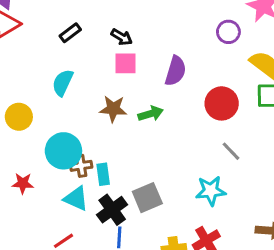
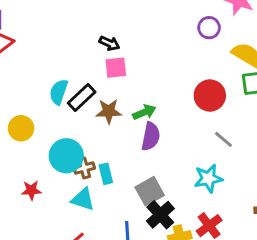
black rectangle: (70, 33) -> (82, 97), moved, size x1.4
purple semicircle: (175, 71) -> (151, 136), moved
black cross: (112, 210) -> (160, 215), moved

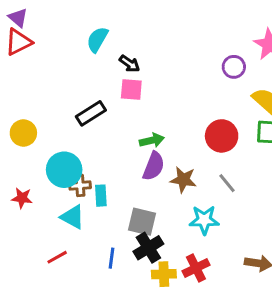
cyan semicircle: (59, 92) -> (97, 39), moved
brown star: (109, 111) -> (183, 180), moved
gray square: (150, 191) -> (142, 222), turned 32

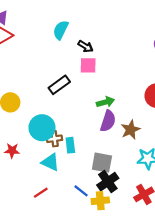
brown star: (183, 180) -> (131, 130), turned -30
blue line: (112, 258) -> (81, 191), turned -56
yellow cross: (164, 274) -> (100, 201), moved

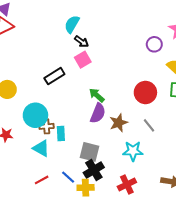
cyan semicircle: (61, 30) -> (72, 24), moved
pink square: (88, 65) -> (83, 60), turned -35
green arrow: (105, 102) -> (97, 95), turned -126
red line: (41, 193) -> (42, 180), moved

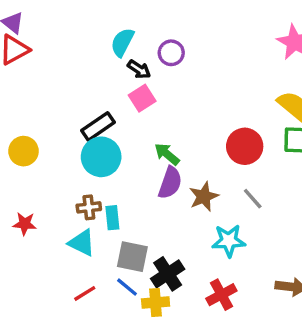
purple circle: (154, 44) -> (171, 53), moved
cyan circle: (35, 115) -> (101, 157), moved
gray square: (90, 152) -> (132, 257), moved

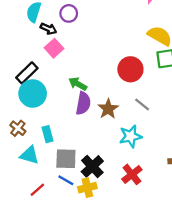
brown cross: (89, 207) -> (18, 128), moved, turned -35

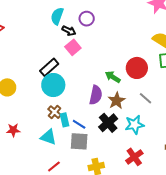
green arrow: (78, 84) -> (113, 77), moved
brown cross: (18, 128) -> (54, 112), moved
black cross: (92, 166) -> (108, 123), moved
blue line: (66, 180) -> (79, 124), moved

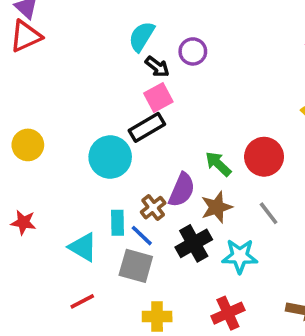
black rectangle: (49, 67) -> (147, 127), moved
brown cross: (54, 112) -> (153, 208), moved

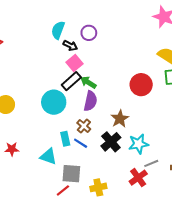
green arrow: (218, 164) -> (88, 82), moved
purple semicircle: (182, 190) -> (90, 101), moved
gray line: (269, 213) -> (151, 163), moved, turned -64
gray square: (136, 266) -> (71, 174), moved
red line: (82, 301) -> (63, 190), moved

